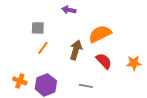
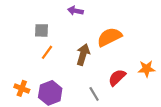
red semicircle: (104, 61) -> (117, 78), moved, turned -90
gray line: (86, 86) -> (94, 94), turned 48

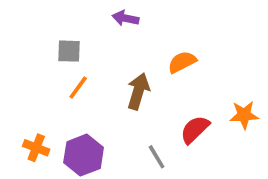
orange semicircle: (109, 37) -> (182, 62), size x0.7

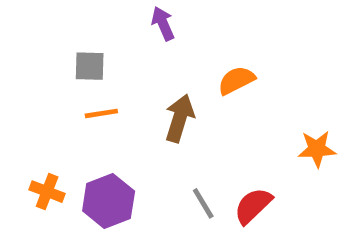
purple arrow: (126, 18) -> (163, 24), turned 55
orange line: (78, 88) -> (101, 113), turned 45
red semicircle: (195, 130) -> (253, 206), moved

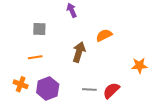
orange line: (101, 113) -> (35, 57), moved
gray line: (203, 203) -> (89, 89), turned -56

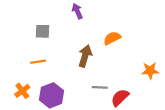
orange cross: (21, 84) -> (22, 91), turned 32
gray line: (89, 89) -> (100, 87), moved

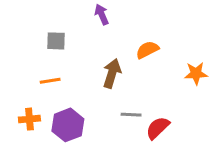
orange star: (150, 71) -> (196, 73), moved
orange cross: (22, 91) -> (29, 119), turned 32

